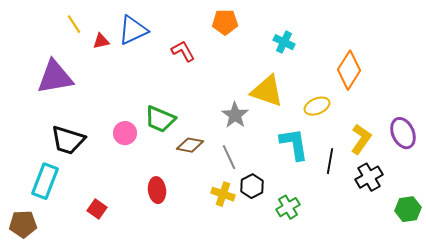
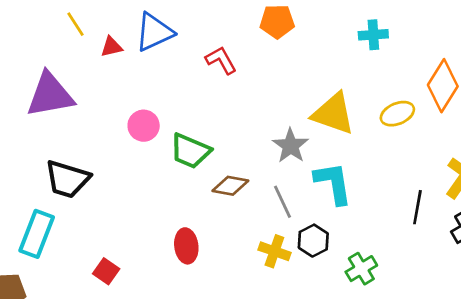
cyan cross: (284, 42) -> (373, 35), moved, turned -30
yellow ellipse: (317, 106) -> (397, 114), moved
pink circle: (125, 133) -> (144, 126), moved
cyan L-shape: (294, 144) -> (333, 183), moved

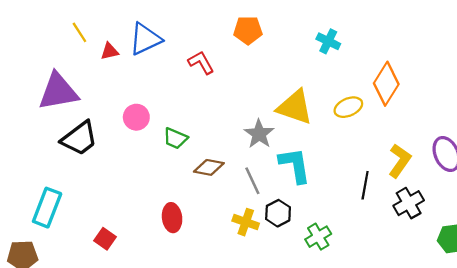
cyan cross: (373, 35) -> (328, 41), turned 30
green trapezoid: (190, 151) -> (175, 138), size x0.7
black trapezoid: (67, 179) -> (79, 138), moved, turned -54

